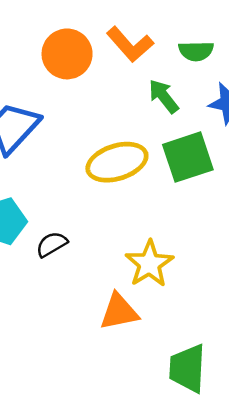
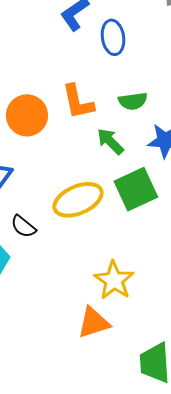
orange L-shape: (130, 44) -> (78, 102), turned 36
black semicircle: (52, 244) -> (23, 226), moved, turned -104

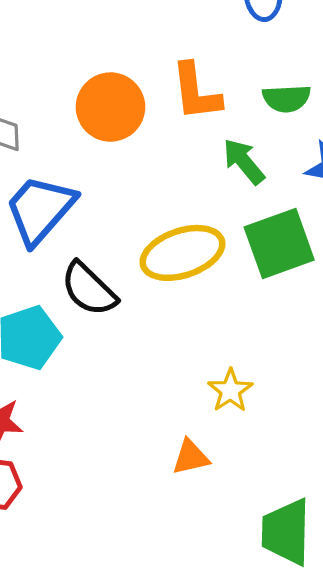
black semicircle: (23, 226) -> (89, 289), size x1.4
yellow star: (114, 280) -> (230, 390), size x0.7
orange triangle: (93, 323) -> (191, 457), size x0.7

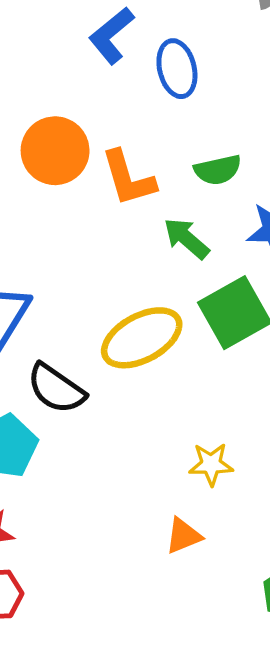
orange circle: (110, 107) -> (55, 151), moved
yellow star: (230, 390) -> (211, 464), turned -30

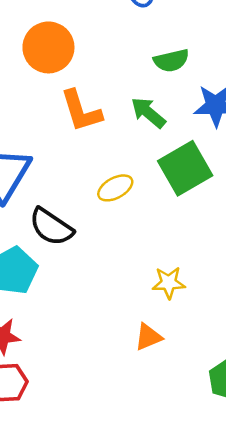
orange L-shape: (128, 178) -> (81, 111), moved
yellow ellipse: (142, 338) -> (115, 188), size x0.6

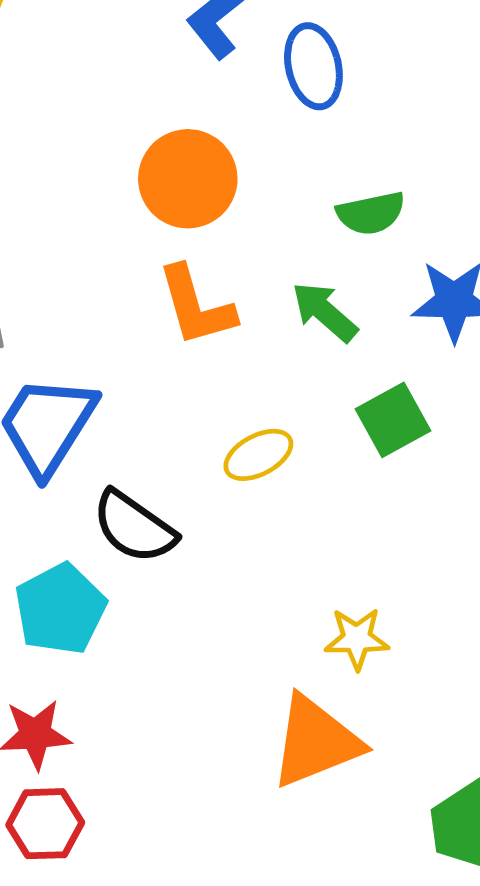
orange circle: (48, 47) -> (188, 179), moved
green square: (185, 168) -> (393, 420), size x0.7
orange triangle: (148, 337) -> (316, 742), size x1.8

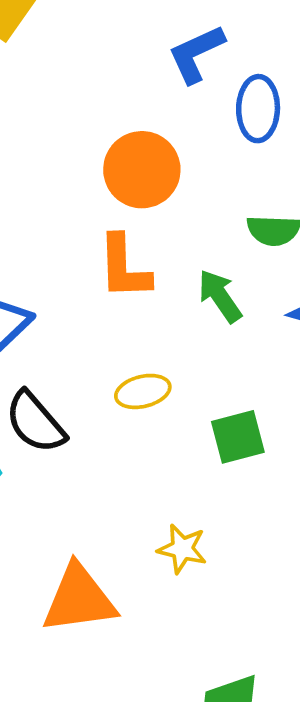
green square: (393, 420) -> (238, 437), moved
orange triangle: (316, 742) -> (79, 599), moved

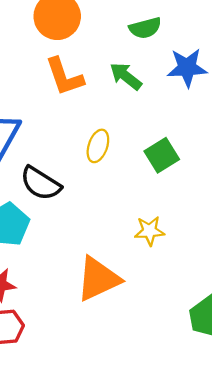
yellow ellipse: (143, 391) -> (98, 146), turned -40

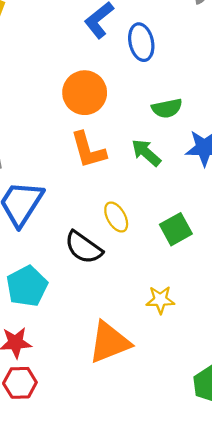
yellow ellipse: (98, 146) -> (116, 217), turned -52
black semicircle: (41, 183) -> (83, 247), moved

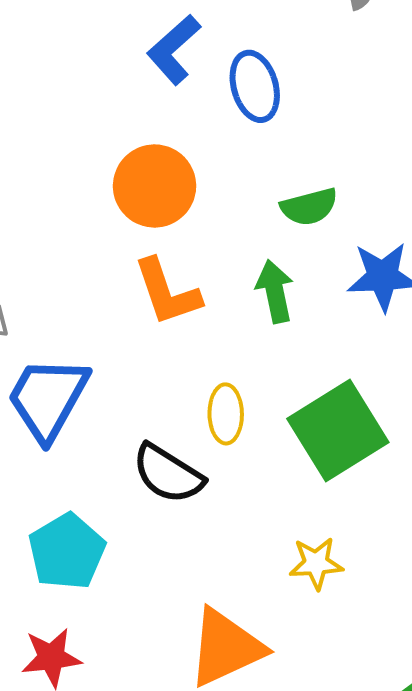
green arrow: (146, 153) -> (275, 291), turned 40
yellow ellipse: (116, 217) -> (226, 414), turned 32
green square: (176, 229) -> (338, 431), size x1.6

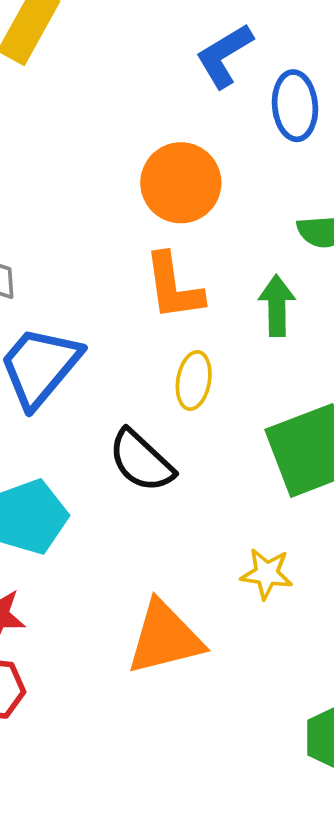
yellow ellipse: (226, 414) -> (194, 380), moved

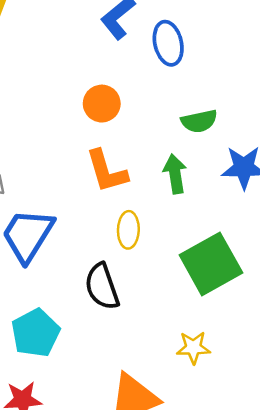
orange circle: (181, 183) -> (102, 104), size x0.7
black semicircle: (141, 461) -> (102, 287), turned 36

